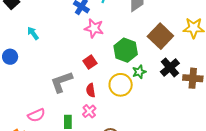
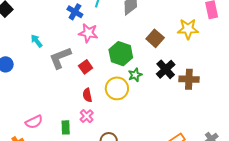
cyan arrow: (33, 33) -> (37, 41), moved
brown square: (160, 36) -> (155, 38), size x0.7
gray L-shape: (61, 82) -> (60, 58), moved

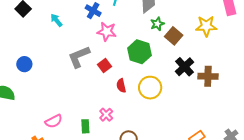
cyan arrow: (37, 41) -> (56, 20), moved
green star: (135, 75) -> (157, 24), moved
yellow circle: (117, 88) -> (150, 88), moved
red semicircle: (87, 95) -> (121, 86), moved

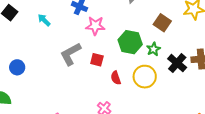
green star: (157, 24) -> (153, 49), moved
red square: (104, 65) -> (97, 60), turned -32
black cross: (185, 67) -> (177, 63), moved

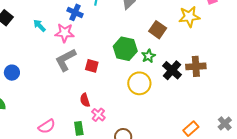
pink star: (95, 26) -> (65, 33), moved
red semicircle: (116, 78) -> (85, 100), moved

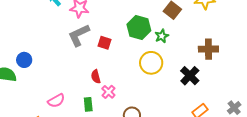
black cross: (172, 70) -> (190, 76), moved
blue circle: (12, 73) -> (24, 60), moved

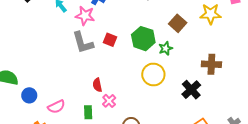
gray L-shape: (79, 35) -> (83, 43), turned -85
red square: (105, 43) -> (110, 40), moved
blue circle: (24, 60) -> (29, 95), moved

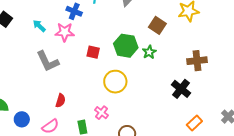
gray L-shape: (83, 43) -> (48, 61), moved
yellow circle: (153, 74) -> (115, 82), moved
red semicircle: (97, 85) -> (61, 101), moved, turned -144

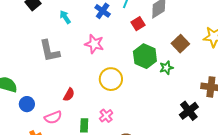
pink star: (65, 32) -> (94, 44), moved
red square: (93, 52) -> (138, 24), moved, turned 32
gray L-shape: (48, 61) -> (50, 51), moved
yellow circle: (115, 82) -> (111, 79), moved

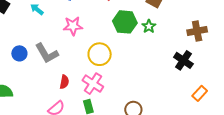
gray L-shape: (50, 51) -> (47, 53), moved
blue circle: (27, 104) -> (19, 53), moved
pink cross: (106, 116) -> (93, 84), moved, size x1.5

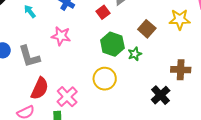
yellow circle: (100, 54) -> (105, 79), moved
red semicircle: (64, 82) -> (40, 88), size x1.6

